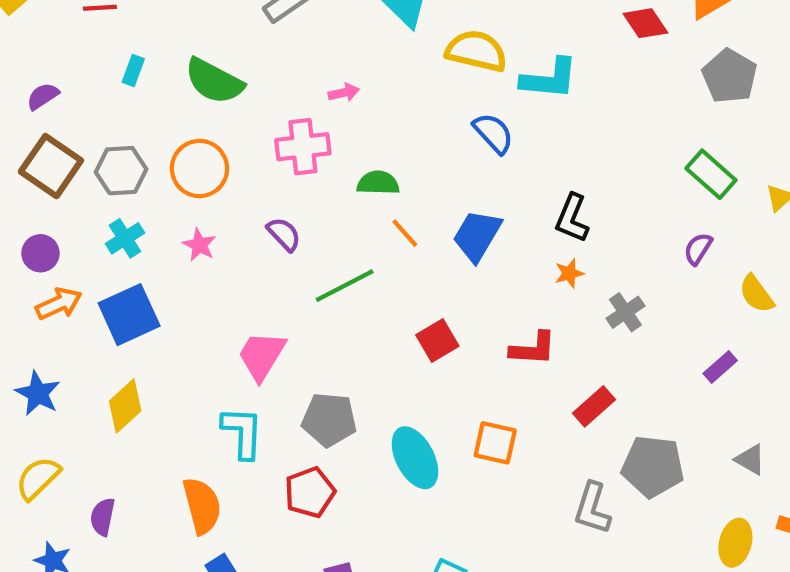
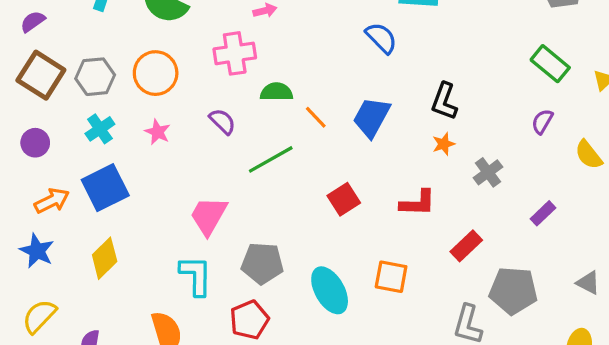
green semicircle: (378, 183) -> (276, 92), moved
orange arrow: (59, 304) -> (52, 201), moved
purple rectangle: (720, 367) -> (543, 213), moved

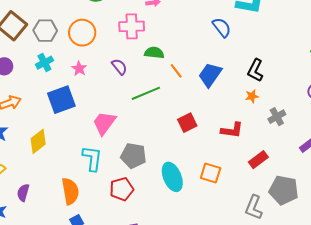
blue square: (105, 188) -> (61, 100), moved

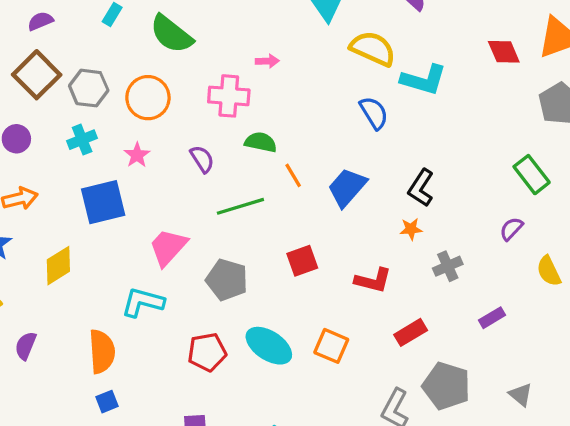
gray pentagon: (133, 156) -> (227, 280), moved
cyan L-shape: (92, 158) -> (143, 302), turned -88
cyan ellipse: (172, 177) -> (269, 346), turned -40
red pentagon: (122, 189) -> (207, 352), moved

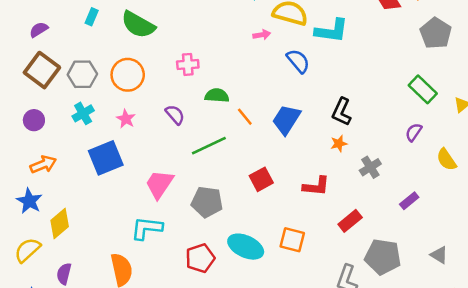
pink arrow: (267, 61) -> (262, 35), moved
pink cross: (229, 96) -> (188, 64), size x0.7
yellow diamond: (58, 266) -> (60, 223), moved

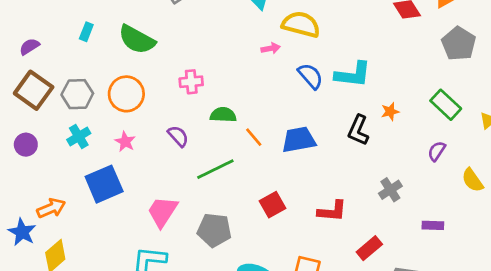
cyan L-shape: (332, 31) -> (353, 75), moved
blue trapezoid: (286, 120) -> (299, 140), turned 48
orange star: (339, 144) -> (390, 112), moved
orange arrow: (43, 164) -> (51, 208), moved
purple rectangle: (409, 201) -> (433, 225), turned 42

